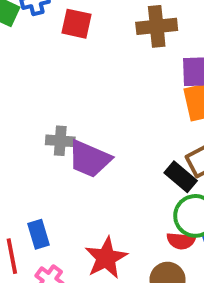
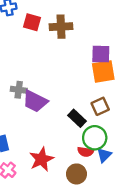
brown cross: (157, 26) -> (61, 27), moved
black rectangle: (181, 177) -> (77, 118), moved

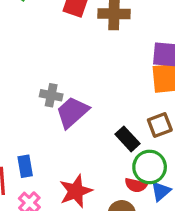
purple trapezoid: (35, 101) -> (72, 112), turned 108

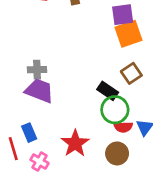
purple trapezoid: (72, 112) -> (39, 91), moved, turned 76
green circle: (150, 167) -> (115, 110), moved

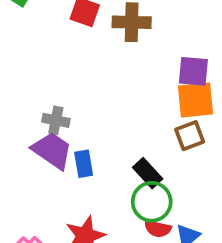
brown square: (131, 73) -> (190, 136), moved
blue rectangle: (29, 133) -> (84, 164), moved

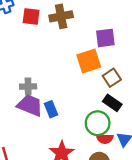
orange square: (196, 100) -> (89, 61), moved
black rectangle: (148, 173) -> (112, 103), moved

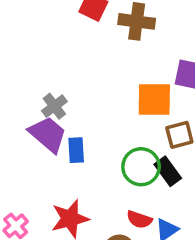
gray cross: (28, 86) -> (54, 106), turned 35
green circle: (98, 123) -> (141, 167), moved

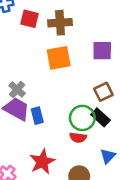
orange square: (154, 99) -> (59, 58), moved
red semicircle: (139, 220) -> (78, 137), moved

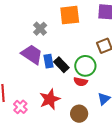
gray cross: (17, 90) -> (40, 29), moved
black rectangle: (100, 117) -> (61, 65), moved

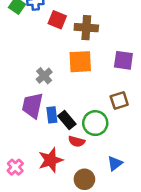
purple trapezoid: (32, 54) -> (33, 106), turned -115
red semicircle: (81, 82) -> (77, 141), moved

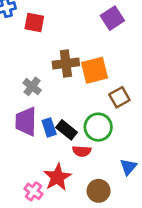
brown cross: (86, 28) -> (66, 63), moved
purple square: (123, 60) -> (112, 18), moved, turned -30
orange square: (80, 62) -> (94, 70), moved
pink cross: (15, 167) -> (33, 191), moved

